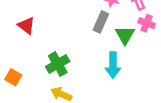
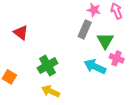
pink cross: (147, 23) -> (117, 58), moved
cyan arrow: (113, 65) -> (95, 67), turned 115

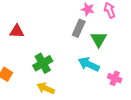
red triangle: (21, 33) -> (17, 31), turned -35
pink cross: (117, 58) -> (115, 78), moved

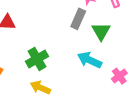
pink cross: (115, 78) -> (119, 76), turned 32

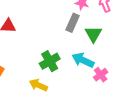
green cross: (37, 59) -> (50, 61), moved
pink cross: (119, 76) -> (101, 75), moved

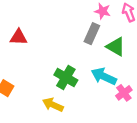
green triangle: (93, 34) -> (116, 47), turned -30
green cross: (50, 61) -> (66, 77), turned -30

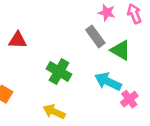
gray rectangle: (92, 34) -> (95, 36), turned -60
green cross: (66, 77) -> (59, 72), moved

